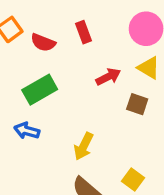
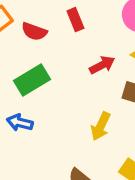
yellow arrow: (84, 146) -> (101, 126), moved

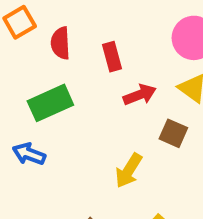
red rectangle: (75, 20) -> (112, 57), moved
red semicircle: (34, 32) -> (61, 43), turned 60

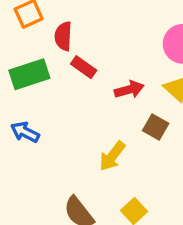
red rectangle: (112, 57) -> (84, 67), moved, turned -45
green rectangle: (50, 103) -> (29, 74), moved

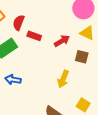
red semicircle: (63, 36) -> (19, 23), turned 35

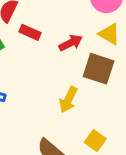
brown square: (82, 57) -> (99, 69), size x1.5

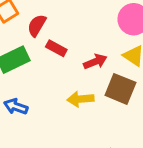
yellow arrow: (68, 100) -> (80, 99), moved, turned 55

